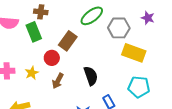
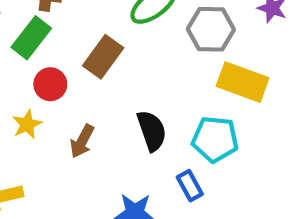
green rectangle: (34, 32) -> (31, 38), turned 60
red circle: (52, 58) -> (50, 84), moved
cyan pentagon: (139, 87) -> (215, 139), moved

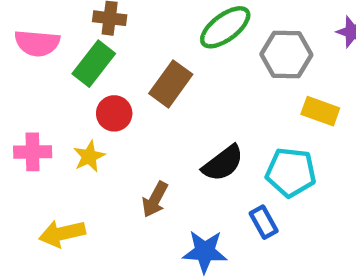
yellow rectangle: (243, 82) -> (320, 111), size x0.7
black semicircle: (152, 131) -> (223, 163), turned 72
brown arrow: (82, 141) -> (155, 199), moved

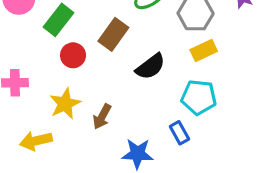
yellow rectangle: (320, 111) -> (204, 50), moved, turned -45
yellow star: (89, 156) -> (65, 104), moved, size x1.4
black semicircle: (223, 163) -> (150, 67), moved

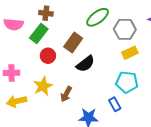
black semicircle: (150, 67) -> (85, 64), moved
yellow arrow: (36, 141) -> (17, 101), moved

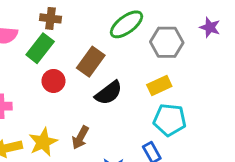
yellow rectangle: (130, 53) -> (159, 85), moved
yellow star: (43, 86) -> (43, 142), moved

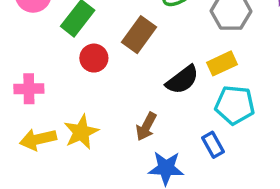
black semicircle: (109, 93) -> (182, 80), moved
brown arrow: (80, 138) -> (146, 127), moved

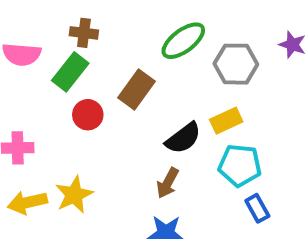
brown arrow: (146, 127) -> (168, 183), moved
blue rectangle: (213, 145) -> (257, 208), moved

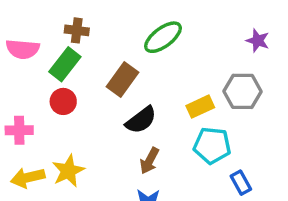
gray hexagon: (236, 64) -> (243, 91), moved
red circle: (88, 115) -> (63, 101), moved
black semicircle: (183, 138) -> (141, 120), moved
blue rectangle: (257, 208) -> (241, 183), moved

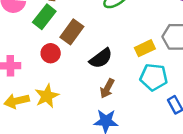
brown rectangle: (122, 79) -> (72, 32), moved
red circle: (63, 101) -> (51, 53), moved

